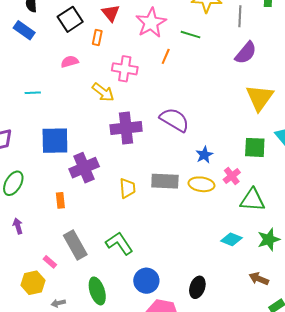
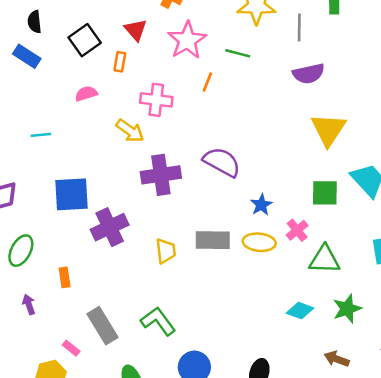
purple semicircle: (246, 53) -> (309, 74), turned 40
orange rectangle: (60, 200) -> (65, 277), moved

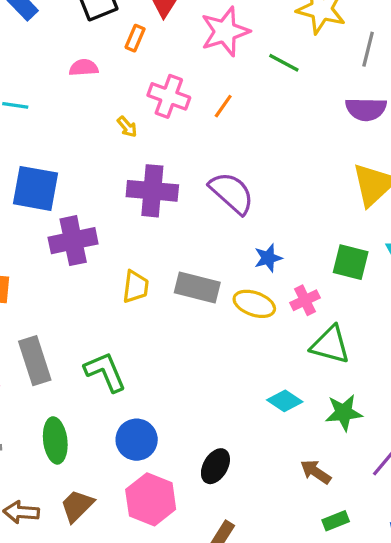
orange line: (207, 82) -> (223, 106), moved
yellow arrow: (130, 131) -> (127, 127), size x0.6

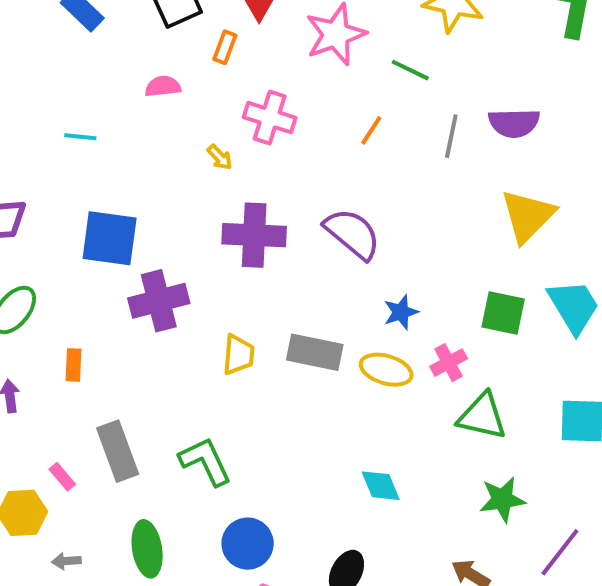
gray line: (368, 49) -> (451, 136), moved
orange line: (223, 106) -> (371, 130), moved
cyan diamond: (285, 401) -> (381, 486), moved, turned 36

